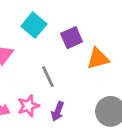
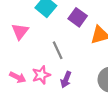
purple square: (72, 38) -> (78, 17), turned -30

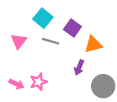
gray line: (58, 50) -> (51, 41), moved, turned -49
purple arrow: (66, 80) -> (79, 68), moved

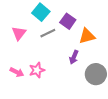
gray line: (51, 41) -> (48, 33), turned -42

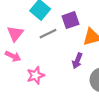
purple square: (68, 21) -> (70, 20), turned 35
pink arrow: (17, 72) -> (13, 56), moved

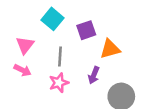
gray line: (48, 34) -> (60, 56), moved, turned -60
pink star: (36, 75) -> (59, 83), moved

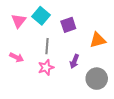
pink triangle: (25, 45) -> (19, 21), moved
orange triangle: (110, 49) -> (98, 40), moved

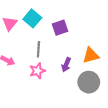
orange triangle: (98, 40) -> (91, 55), moved

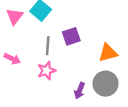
purple square: (60, 28) -> (71, 36), moved
purple arrow: (66, 65) -> (80, 91), moved

